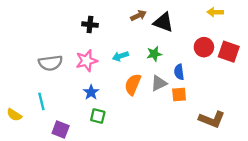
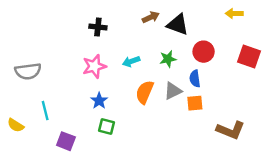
red circle: (204, 47) -> (204, 52), moved
gray semicircle: (50, 63) -> (28, 71), moved

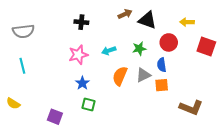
yellow arrow: (234, 14) -> (187, 22), moved
gray semicircle: (28, 71) -> (23, 31), moved
cyan line: (45, 111) -> (22, 66), moved

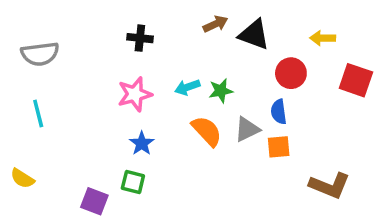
green star: (139, 49) -> (221, 91), moved
orange semicircle: (120, 76) -> (207, 131), turned 114
green square: (88, 104) -> (133, 182), moved

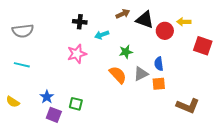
red circle: (291, 73) -> (165, 31), moved
cyan arrow: (187, 87) -> (102, 35), moved
cyan line: (38, 114) -> (22, 65), turned -63
blue star: (142, 143) -> (47, 97), moved

